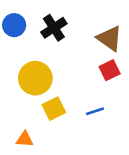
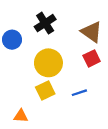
blue circle: (14, 25) -> (12, 40), moved
yellow circle: (35, 78) -> (48, 63), moved

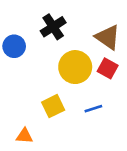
red square: (92, 58) -> (108, 68), turned -35
yellow circle: (48, 63) -> (75, 67), moved

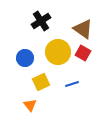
blue circle: (14, 46) -> (25, 58), moved
orange triangle: (25, 136) -> (30, 105), moved, turned 48

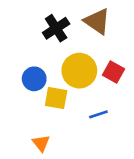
brown triangle: (83, 29) -> (97, 21), moved
yellow square: (41, 82) -> (56, 98), moved, turned 36

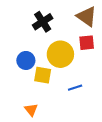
brown triangle: (97, 21) -> (87, 17), moved
red square: (114, 72) -> (87, 43), moved, turned -35

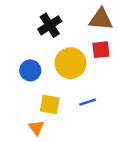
brown triangle: (87, 17) -> (101, 19), turned -30
yellow square: (43, 75) -> (50, 104), moved

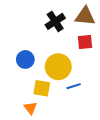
black cross: (50, 25) -> (55, 21), moved
yellow circle: (70, 63) -> (58, 67), moved

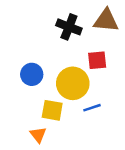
black cross: (55, 21) -> (69, 27), turned -36
red square: (85, 42) -> (97, 60), moved

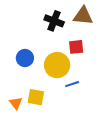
yellow square: (52, 110) -> (36, 97), moved
orange triangle: (38, 135) -> (16, 103), moved

